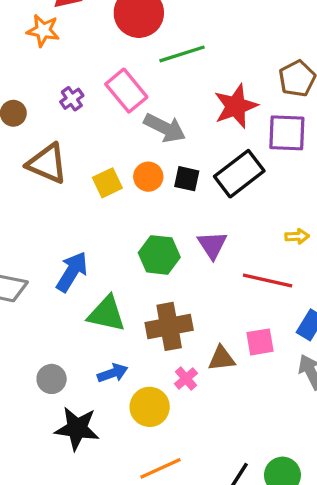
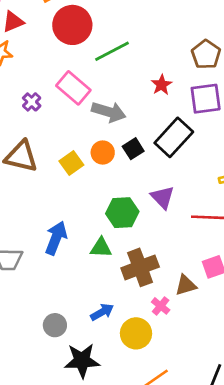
red star: (236, 106) -> (162, 85), size x0.6
black square: (187, 179) -> (133, 149), turned -35
green triangle: (107, 314) -> (101, 248), moved, size x0.7

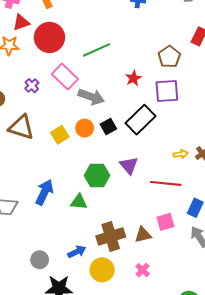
red circle: (72, 25) -> (49, 37), moved
brown cross: (140, 267) -> (111, 236), moved
pink cross: (161, 306) -> (143, 270), moved

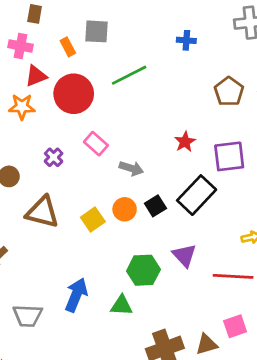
green line: (96, 50) -> (129, 75), moved
brown pentagon: (169, 57) -> (229, 92), moved
pink rectangle: (65, 77) -> (96, 144), size x0.7
gray arrow: (91, 97) -> (131, 168), size x0.7

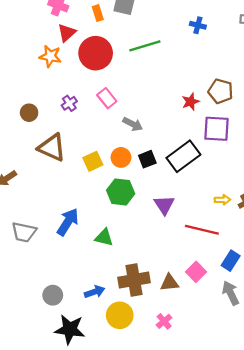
red triangle: (36, 76) -> (67, 33), turned -30
brown pentagon: (229, 92) -> (221, 91), moved, turned -30
red star: (185, 142) -> (191, 102), moved
green hexagon: (143, 270) -> (121, 192), moved
pink square: (235, 326) -> (196, 272), turned -36

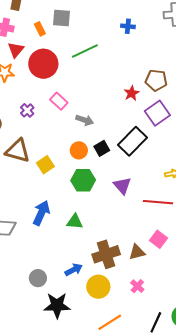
purple square: (216, 129) -> (157, 113), turned -30
yellow square: (93, 161) -> (45, 165), moved

